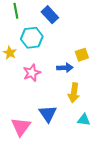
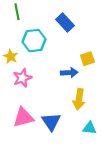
blue rectangle: (50, 15) -> (65, 22), moved
pink star: (32, 73) -> (22, 78), moved
pink triangle: (21, 127) -> (23, 117), moved, turned 40

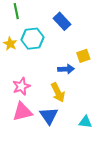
yellow star: (11, 57) -> (10, 44), moved
pink star: (22, 78) -> (21, 86), moved
yellow arrow: (79, 99) -> (58, 92), moved, turned -36

